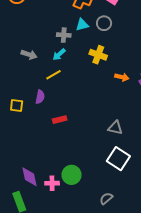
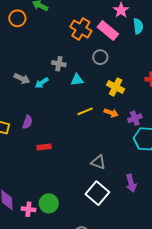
cyan triangle: (82, 25) -> (77, 80), moved
cyan arrow: (59, 54) -> (42, 83), moved
yellow cross: (98, 55) -> (116, 87), moved
yellow line: (53, 75) -> (85, 111), moved

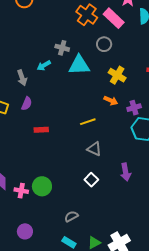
gray arrow: (22, 79) -> (22, 78), moved, turned 42
cyan triangle: (77, 80) -> (79, 65), size x1.6
yellow line: (85, 111) -> (88, 122), moved
white square: (97, 193) -> (91, 180), size x0.6

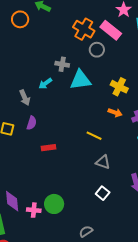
gray circle: (104, 44) -> (97, 50), moved
yellow line: (88, 122) -> (94, 136), turned 49

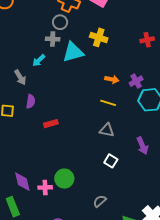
gray circle: (97, 50) -> (60, 22), moved
yellow cross: (119, 87) -> (99, 37), moved
yellow line: (94, 136) -> (108, 103), moved

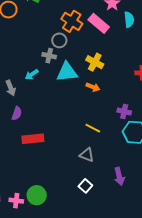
orange arrow: (112, 79) -> (93, 87), moved
purple cross: (136, 81) -> (124, 111), turned 32
red rectangle: (51, 124) -> (33, 139), size x1.5

